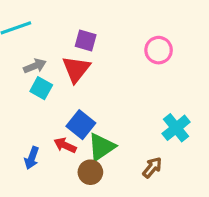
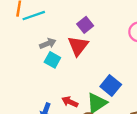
purple square: (86, 41) -> (85, 25), turned 35
blue square: (81, 125) -> (111, 85), moved

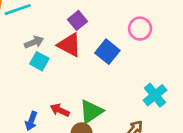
red triangle: (78, 46) -> (69, 45), turned -40
blue square: (111, 85) -> (107, 52), moved

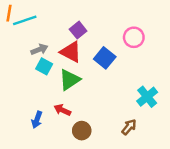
green triangle: (91, 112) -> (70, 80), moved

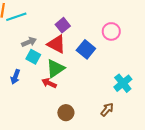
red arrow: (62, 110) -> (49, 83), moved
blue arrow: (37, 120) -> (15, 77), moved

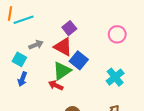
blue square: (86, 49) -> (79, 60), moved
cyan square: (33, 57) -> (19, 59), moved
cyan cross: (123, 83) -> (115, 77), moved

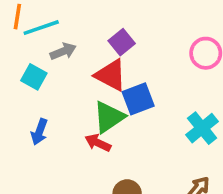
gray arrow: (36, 45) -> (63, 51), moved
cyan square: (19, 59) -> (34, 77), moved
blue square: (79, 60) -> (138, 99), turned 30

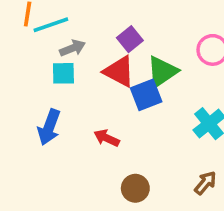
cyan square: (34, 77) -> (63, 73), moved, turned -30
green triangle: (109, 117) -> (162, 71), moved
blue arrow: (39, 132) -> (49, 127), size x1.4

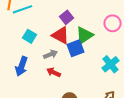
gray arrow: (72, 48) -> (51, 54), moved
cyan square: (63, 73) -> (30, 36), turned 32

